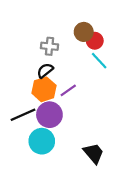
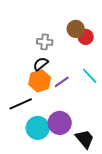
cyan line: (99, 61) -> (90, 76), moved
purple circle: (49, 115) -> (60, 123), moved

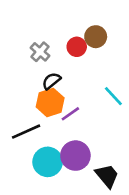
red circle: (86, 37) -> (77, 47), moved
gray cross: (45, 42) -> (40, 52), moved, turned 35
purple line: (62, 82) -> (70, 114), moved

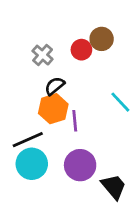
purple line: (70, 114) -> (75, 121), turned -60
cyan circle: (48, 162) -> (32, 164), moved

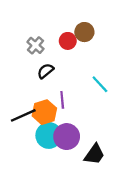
orange hexagon: (53, 109) -> (44, 112), moved
cyan circle: (32, 164) -> (49, 135), moved
black trapezoid: (114, 187) -> (94, 154), turned 75

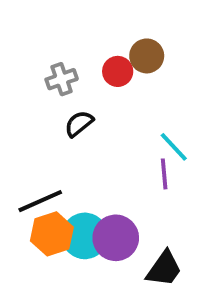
gray cross: (35, 45) -> (62, 79), turned 30
purple line: (62, 100) -> (164, 174), moved
orange hexagon: (44, 112) -> (52, 234), moved

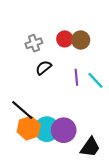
brown circle: (147, 56) -> (81, 40), moved
purple line: (164, 174) -> (76, 77), moved
black line: (40, 201) -> (22, 110), turned 65

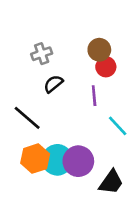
red circle: (65, 39) -> (106, 67), moved
cyan line: (96, 80) -> (118, 126), moved
black line: (22, 110) -> (27, 118), moved

